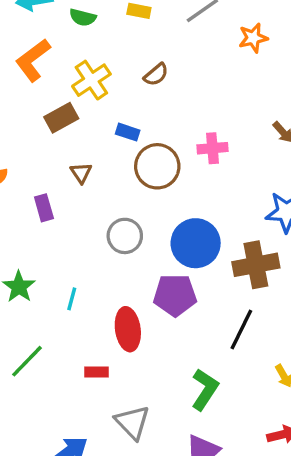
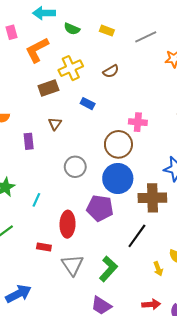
brown circle: (157, 166) -> (118, 144), moved
gray triangle: (132, 422) -> (73, 265), moved

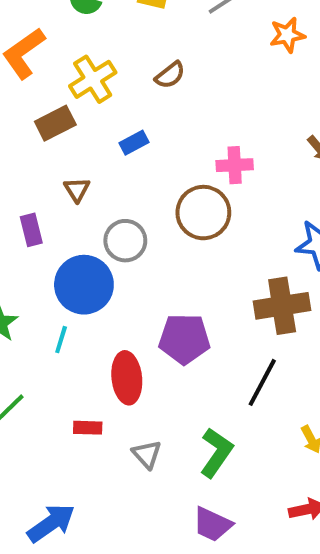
blue rectangle: (88, 104) -> (134, 143), turned -48
gray circle: (75, 167) -> (125, 241), moved
blue circle: (118, 178) -> (84, 285), moved
gray triangle: (73, 265) -> (147, 454), size x0.7

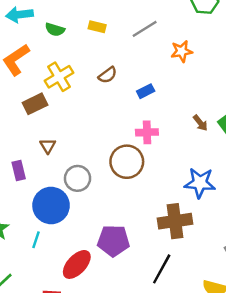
blue rectangle: (134, 143) -> (146, 91), moved
red ellipse: (127, 378) -> (77, 264), turned 48

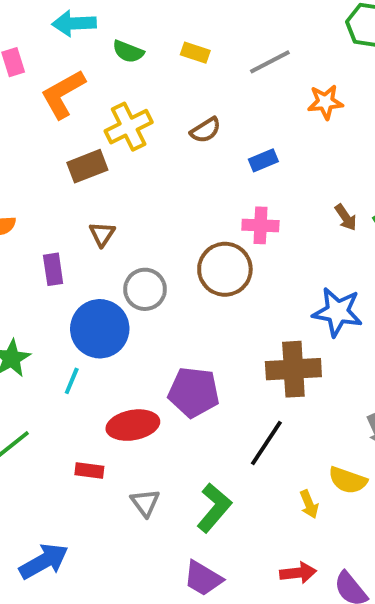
red ellipse: (77, 264) -> (133, 425), turned 32

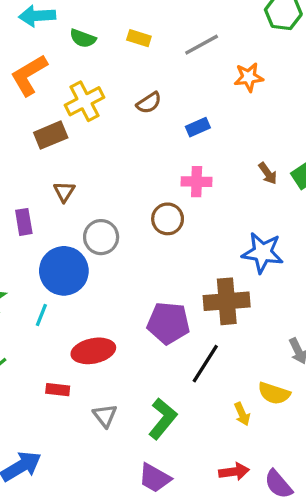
brown circle: (225, 269) -> (168, 219), size x0.7
purple pentagon: (194, 392) -> (168, 323), moved

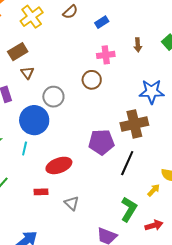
brown rectangle: (51, 135) -> (18, 52), moved
brown arrow: (268, 173) -> (138, 45), moved, turned 40
yellow arrow: (242, 414) -> (154, 190), turned -104
green L-shape: (163, 419) -> (129, 209), moved

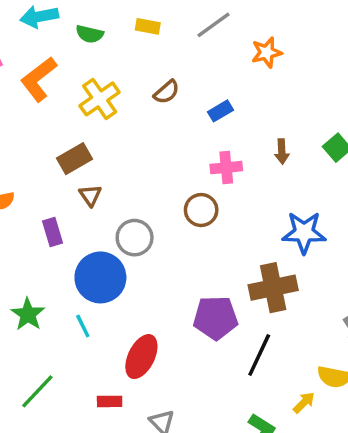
cyan line: (25, 149) -> (83, 326), turned -40
red ellipse: (59, 165) -> (141, 357), turned -45

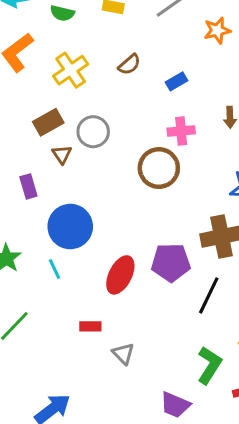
brown circle: (201, 210) -> (159, 168), size x1.4
gray circle: (135, 238) -> (93, 132), moved
red ellipse: (141, 357) -> (120, 275), moved
red rectangle: (110, 401) -> (90, 326), moved

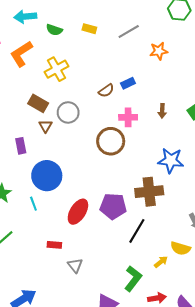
brown semicircle: (129, 65) -> (106, 91), moved
brown rectangle: (48, 122) -> (38, 103), turned 54

